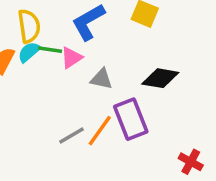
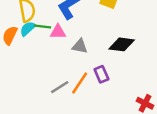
pink triangle: (71, 58) -> (58, 32), turned 35
purple rectangle: (131, 119) -> (101, 74), size x0.6

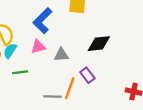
green line: (43, 27) -> (20, 72), moved
gray line: (60, 87) -> (52, 96), turned 48

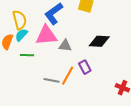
pink triangle: (38, 47) -> (46, 35), size x1.6

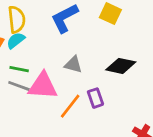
pink triangle: (46, 35) -> (43, 86), moved
gray line: (52, 80) -> (19, 86), moved

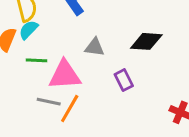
gray line: (19, 86) -> (49, 102), moved
orange line: (70, 106) -> (70, 108), moved

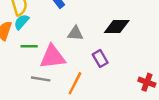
orange line: (70, 108) -> (75, 83), moved

